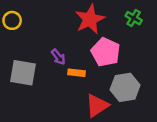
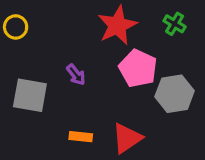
orange rectangle: (76, 73) -> (81, 137), moved
gray hexagon: (125, 87) -> (175, 94), moved

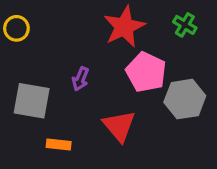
purple arrow: (76, 75) -> (80, 79), turned 60
orange rectangle: (81, 137) -> (59, 144), moved
red triangle: (127, 138) -> (119, 126), moved, turned -36

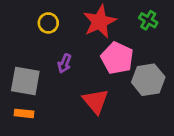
yellow circle: (16, 28) -> (48, 23), moved
orange rectangle: (59, 144) -> (24, 113), moved

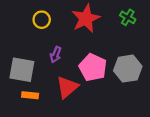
pink pentagon: (117, 58) -> (93, 67), moved
red triangle: (96, 101) -> (67, 87), moved, turned 30
orange rectangle: (24, 113) -> (30, 95), moved

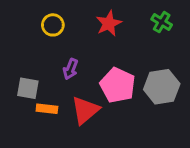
red star: (86, 19) -> (109, 23), size x0.7
gray square: (22, 70) -> (28, 88), size x0.7
orange rectangle: (30, 95) -> (47, 109), moved

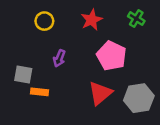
pink pentagon: (118, 85) -> (111, 56), moved
gray hexagon: (162, 87) -> (139, 98), moved
red triangle: (85, 110) -> (100, 93), moved

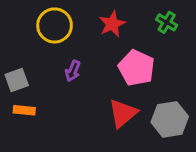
yellow circle: (44, 21) -> (55, 25), size x1.5
gray square: (23, 74) -> (17, 80), moved, turned -30
orange rectangle: (39, 92) -> (24, 110), moved

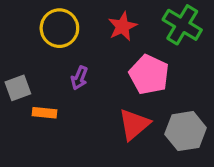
green cross: (167, 22) -> (182, 25), size x1.6
orange rectangle: (24, 110) -> (44, 113), moved

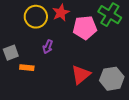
red star: (122, 26) -> (61, 13), moved
pink pentagon: (149, 75) -> (85, 28), moved, turned -30

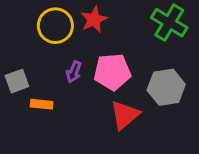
pink pentagon: (85, 28) -> (112, 72), moved
gray hexagon: (112, 79) -> (166, 87), moved

